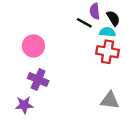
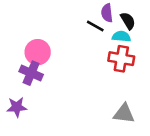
purple cross: (38, 80) -> (31, 73), moved
purple star: (24, 105) -> (17, 107), moved

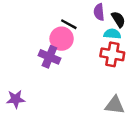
black line: (95, 26) -> (69, 24), moved
pink circle: (38, 52) -> (62, 39), moved
purple cross: (31, 73) -> (49, 57), moved

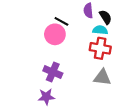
purple cross: (49, 57) -> (53, 72), moved
purple star: (16, 99) -> (46, 97), moved
gray triangle: (115, 105) -> (102, 77), moved

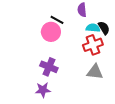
black semicircle: (106, 17) -> (104, 28), moved
red cross: (100, 48) -> (93, 45), turned -30

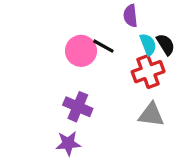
black line: (57, 20) -> (103, 46), moved
cyan semicircle: (93, 28) -> (148, 44), turned 64

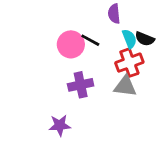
black semicircle: (166, 44) -> (145, 39), turned 144
purple cross: (78, 107) -> (81, 85), moved, turned -35
gray triangle: (151, 115) -> (125, 86), moved

